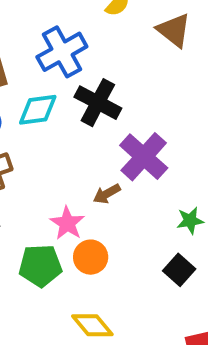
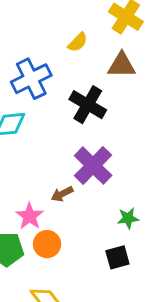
brown triangle: (174, 30) -> (122, 65), turned -40
black cross: (98, 103) -> (88, 105), moved
black square: (179, 270) -> (117, 257), turned 30

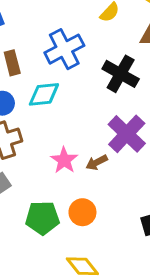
pink star: (30, 216) -> (64, 160), moved

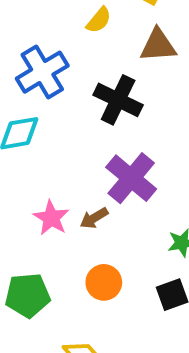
orange circle: (82, 212) -> (104, 282), moved

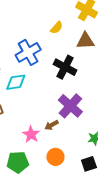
pink star: (51, 218) -> (31, 134), moved

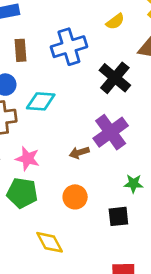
cyan diamond: (16, 82) -> (41, 101), moved
pink star: (31, 134) -> (28, 159), moved, turned -30

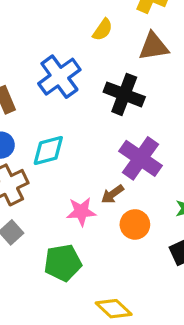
pink star: (28, 159) -> (81, 212), moved
orange circle: (75, 197) -> (135, 224), moved

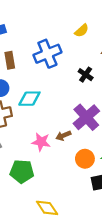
black cross: (124, 94) -> (86, 75), size x0.6
orange circle: (135, 224) -> (85, 159), moved

